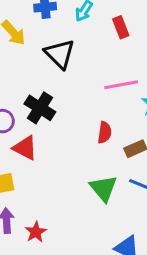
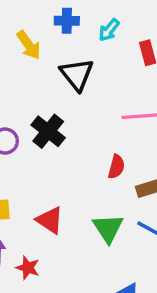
red triangle: (25, 148) -> (50, 220), moved
red star: (36, 232) -> (28, 268), turned -30

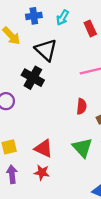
black cross: (48, 131) -> (33, 78), moved
red star: (28, 268) -> (42, 172), moved

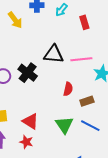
black triangle: (46, 50) -> (54, 54), moved, turned -45
black cross: (33, 78) -> (28, 73), moved

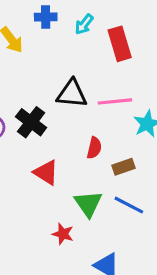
red rectangle: (84, 22) -> (120, 44), size x1.5
red triangle: (30, 121) -> (46, 172), moved
red star: (26, 142) -> (63, 234), moved

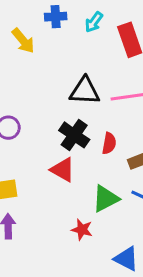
black cross: (31, 122) -> (74, 135), moved
green triangle: (88, 204) -> (106, 199), turned 40

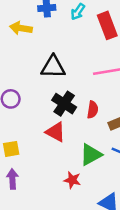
yellow arrow: (23, 41) -> (21, 28), turned 140
black triangle: (85, 91) -> (53, 67), moved

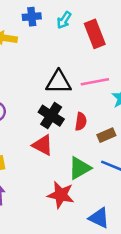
black triangle: (53, 67) -> (59, 82), moved
red star: (72, 180) -> (61, 195), size x1.5

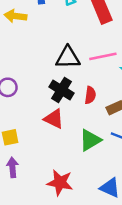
red star: (61, 195) -> (60, 183), moved

